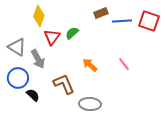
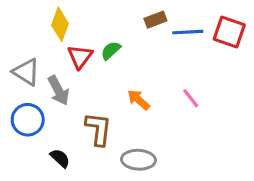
brown L-shape: (64, 84) -> (98, 129), turned 30
black semicircle: (33, 95) -> (60, 158), moved

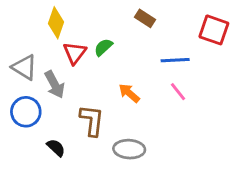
brown rectangle: (155, 20) -> (145, 18), turned 54
blue line: (188, 32) -> (175, 60), moved

